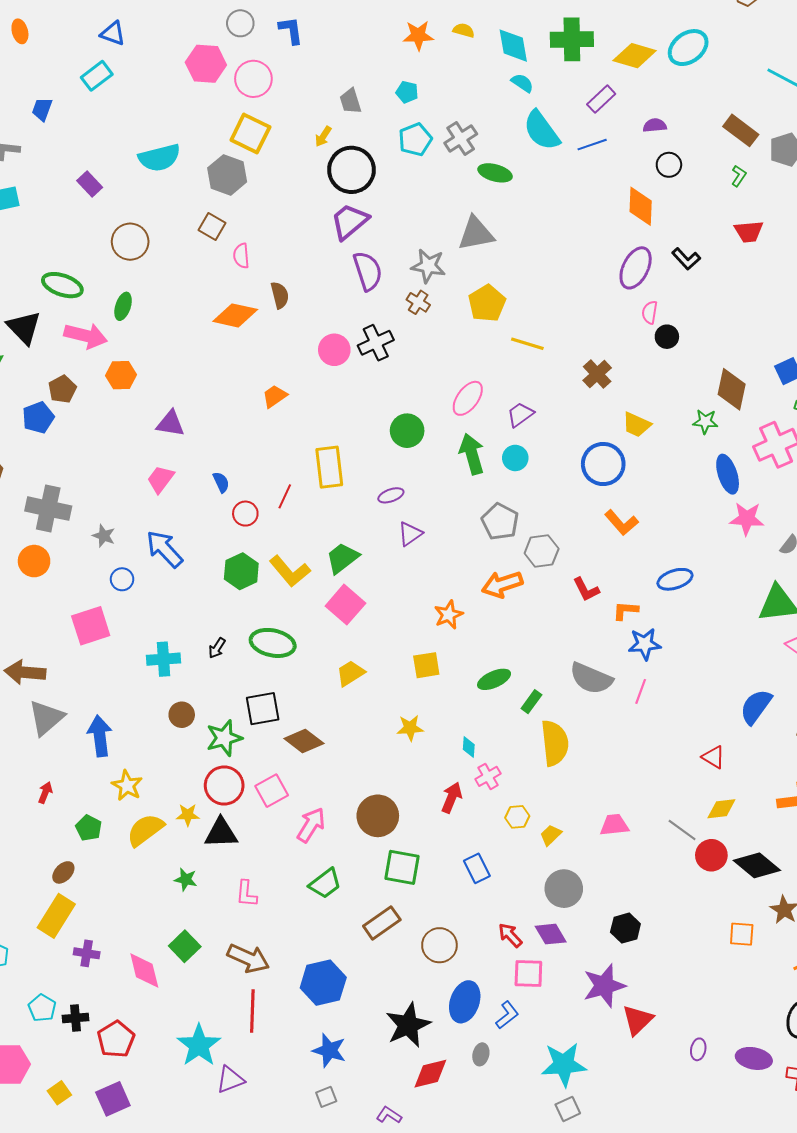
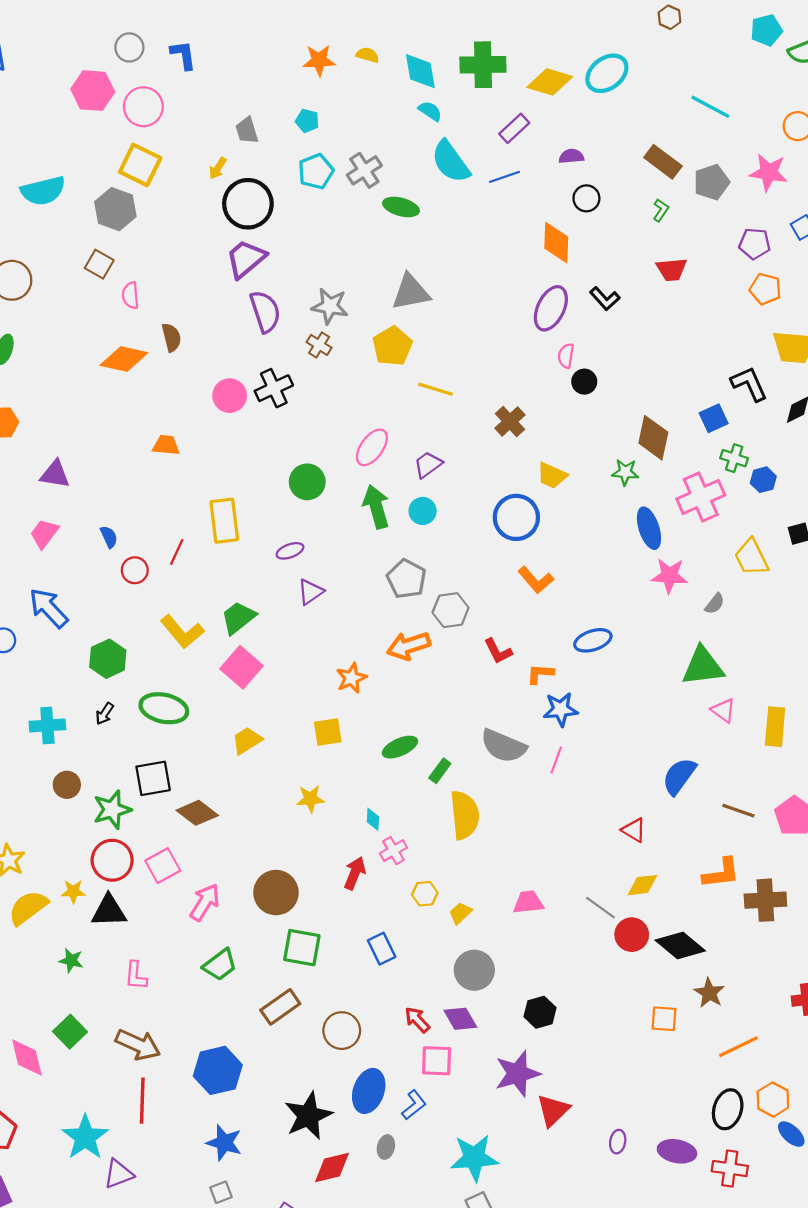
gray triangle: (476, 234) -> (411, 292), moved
orange trapezoid: (275, 396) -> (166, 445), turned 40
green hexagon: (241, 571) -> (108, 659), moved

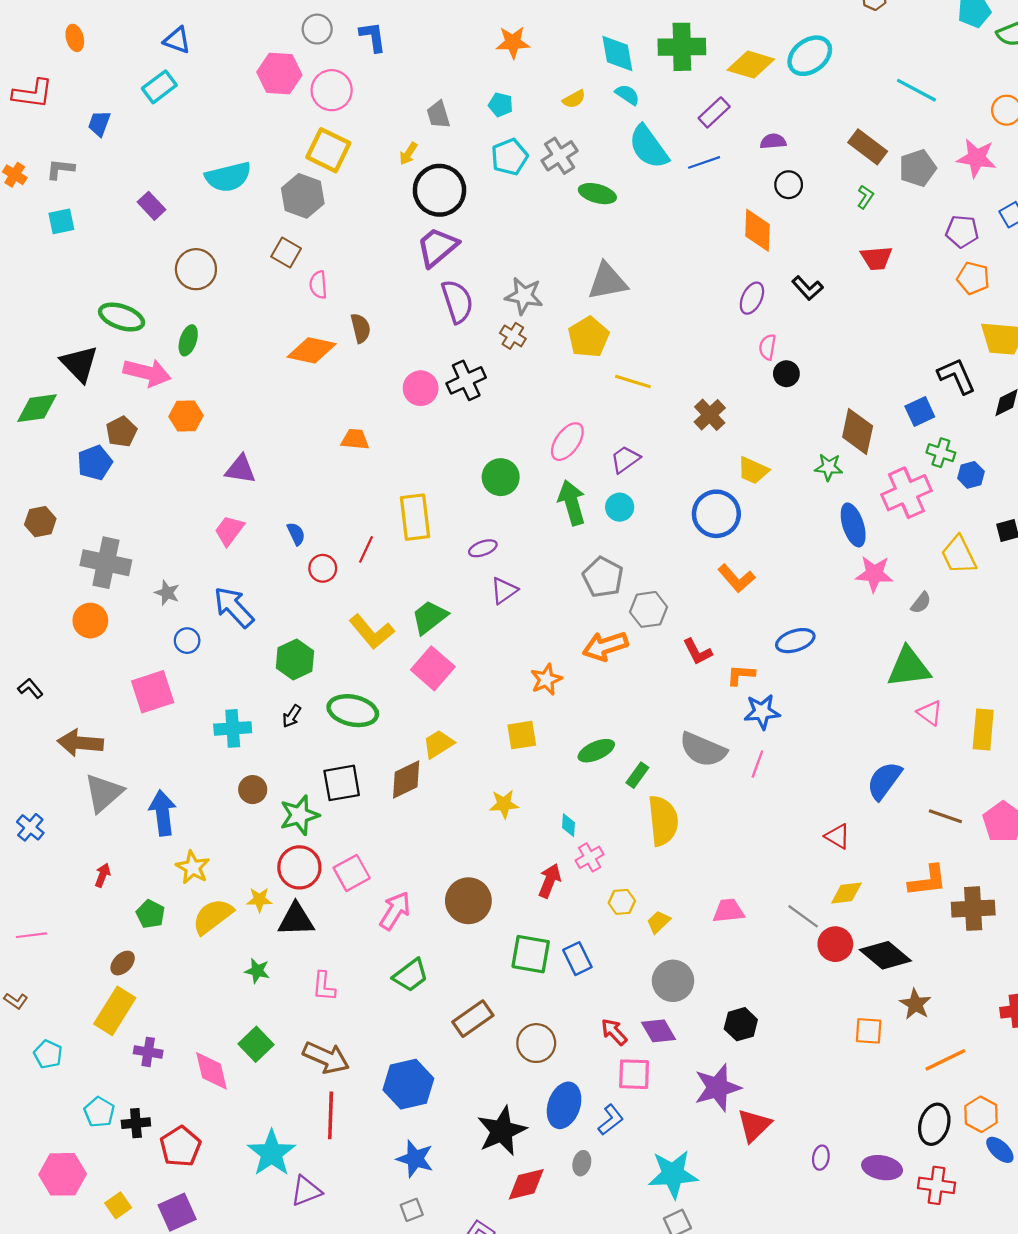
yellow semicircle: (368, 55) -> (574, 99), moved, turned 135
purple ellipse: (551, 308) -> (752, 298), size x0.7
brown diamond: (197, 813) -> (406, 780), moved, turned -63
green square: (302, 948) -> (531, 954), moved

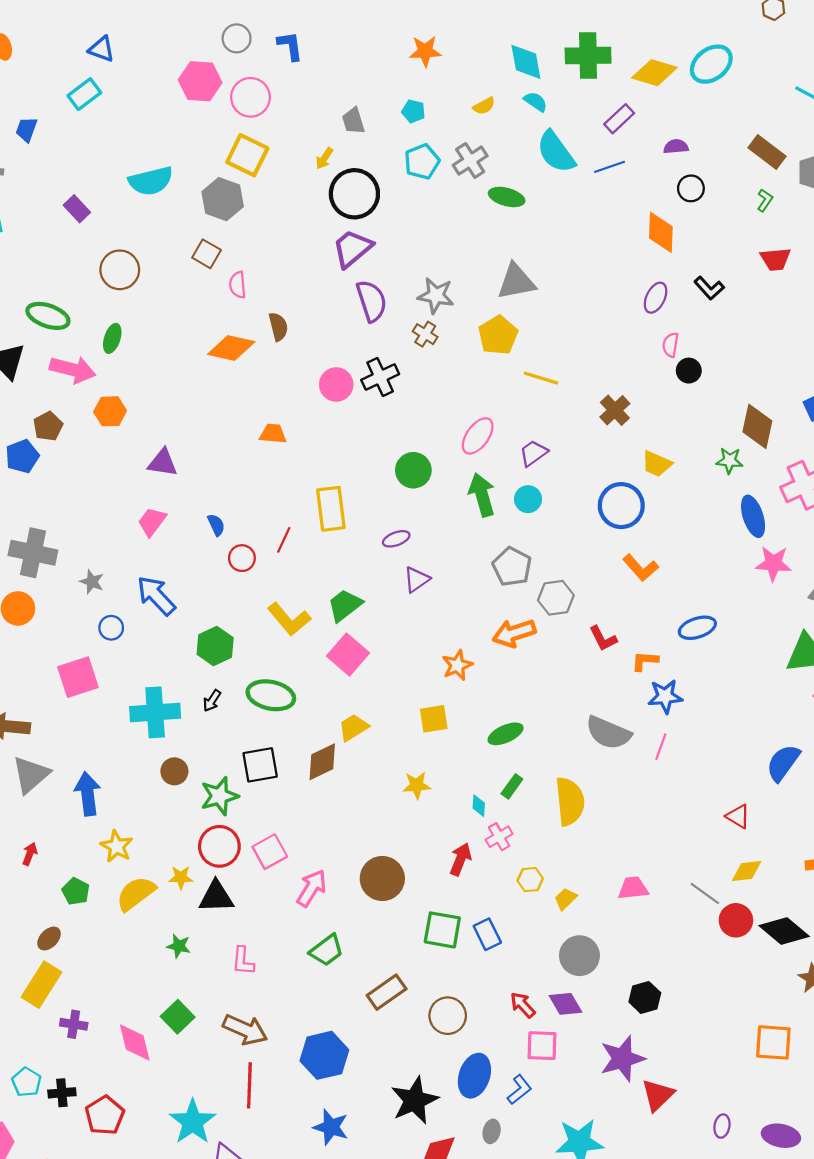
cyan cross: (233, 728) -> (155, 712), size x1.4
green rectangle: (637, 775) -> (512, 786), moved
orange square: (869, 1031) -> (773, 1042), moved, size x1.4

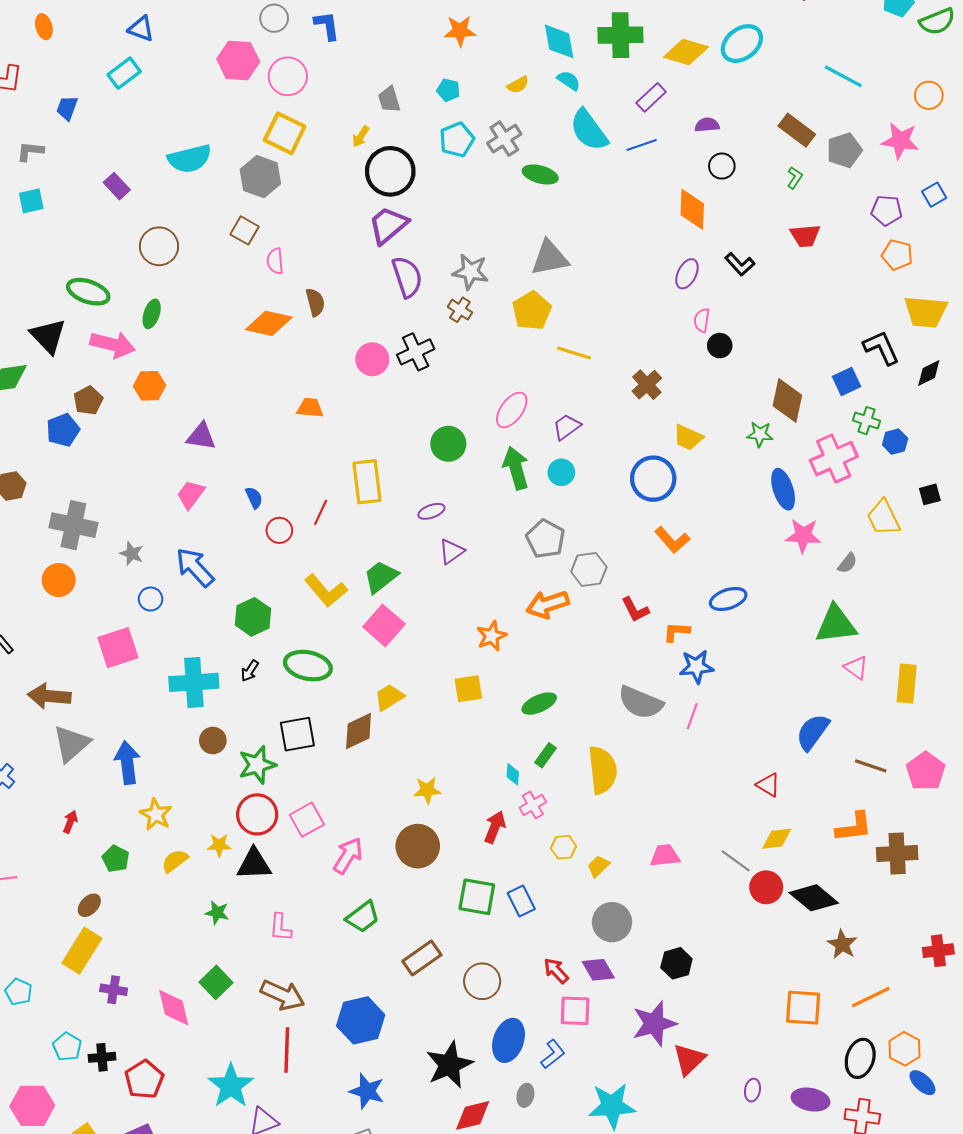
yellow star: (417, 785) -> (427, 790), moved
yellow semicircle: (136, 894) -> (175, 861), size x0.7

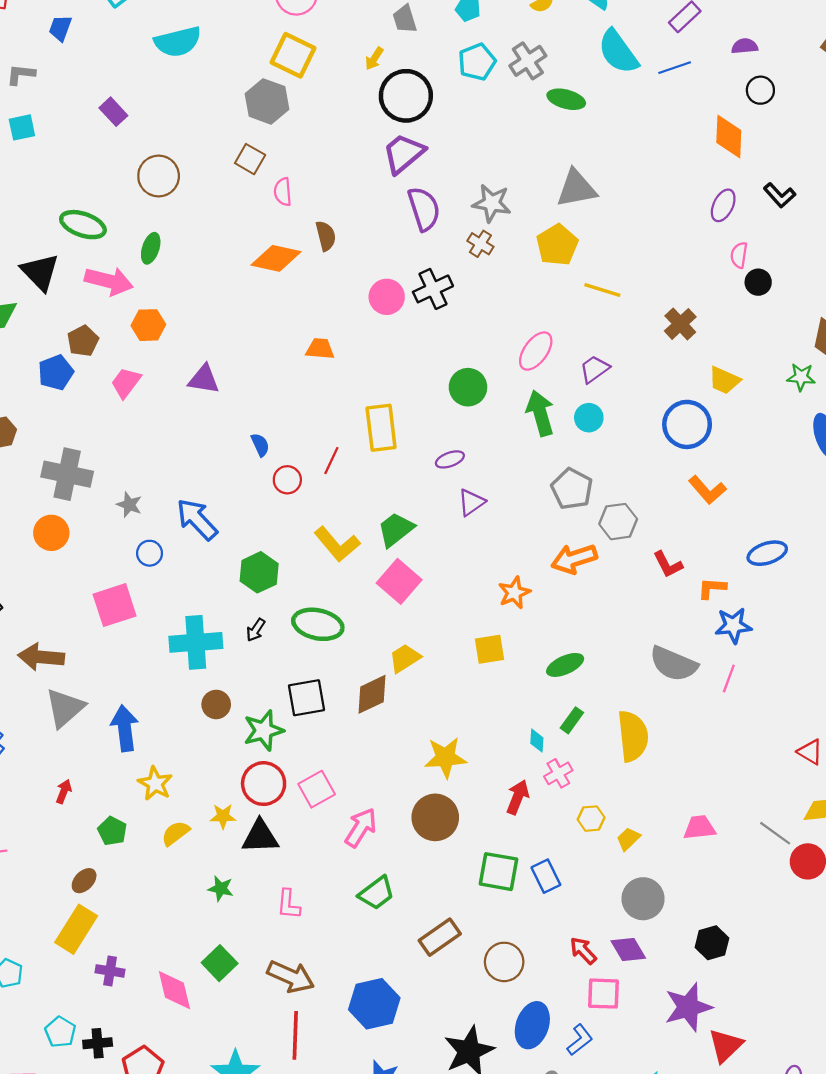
cyan semicircle: (190, 159) -> (178, 42), moved
pink trapezoid: (191, 494) -> (126, 383), moved
yellow star: (427, 790) -> (445, 758), size x1.4

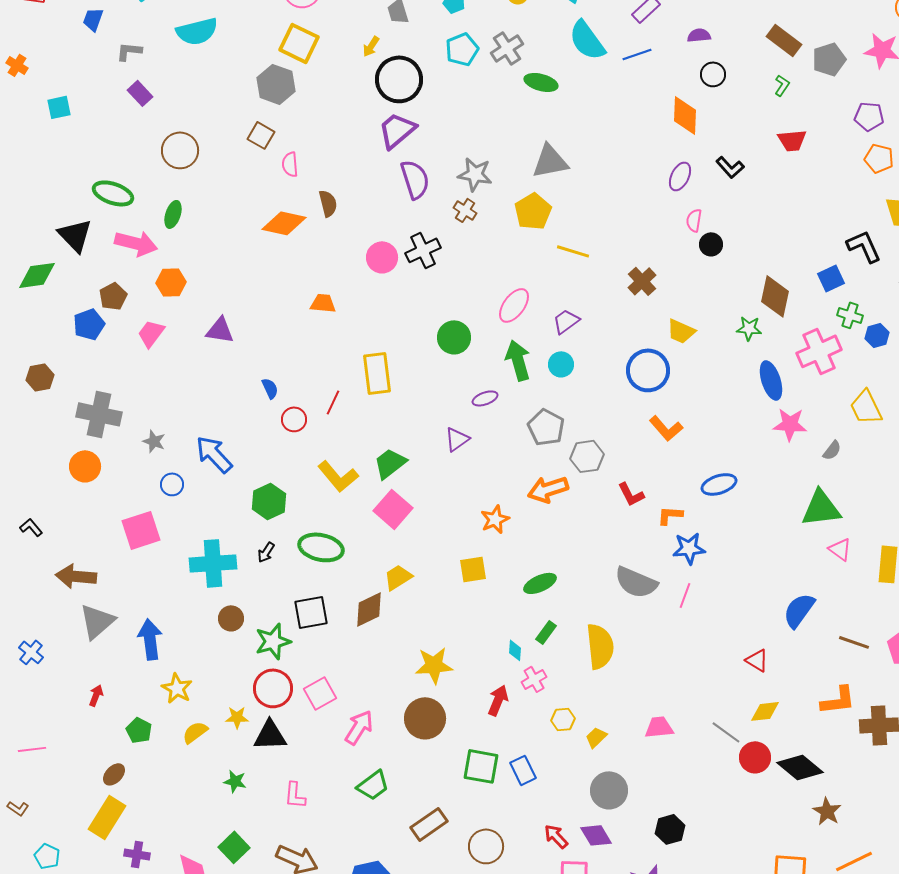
gray L-shape: (21, 74) -> (129, 51), moved
purple ellipse: (450, 459) -> (485, 398), moved

